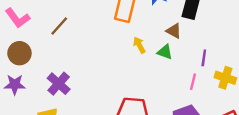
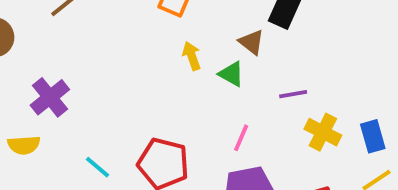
purple line: (204, 58) -> (293, 94), turned 63
pink line: (193, 82) -> (241, 138), moved

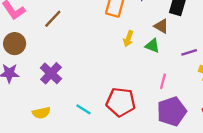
yellow arrow: (192, 56) -> (128, 39), turned -133
yellow semicircle: (24, 145) -> (41, 113), moved

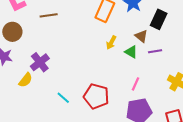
brown line: (53, 19) -> (49, 15), turned 30
purple line: (189, 52) -> (155, 51), moved
yellow semicircle: (41, 113) -> (26, 80), moved, turned -49

